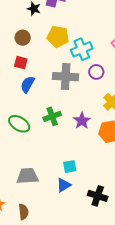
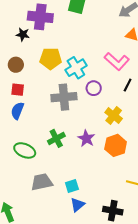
blue semicircle: (28, 84) -> (17, 111), moved
cyan square: (70, 167) -> (72, 186), moved
gray trapezoid: (27, 176) -> (42, 182), moved

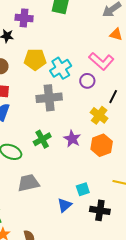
purple cross: (40, 17) -> (24, 18), size x0.7
black line: (128, 85) -> (113, 97), moved
purple circle: (94, 88) -> (87, 81), moved
cyan square: (72, 186) -> (83, 189), moved

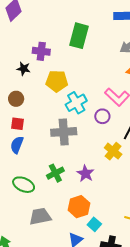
yellow pentagon: (35, 59) -> (57, 81), moved
orange hexagon: (102, 145) -> (79, 207), moved
cyan square: (83, 189) -> (94, 224), turned -32

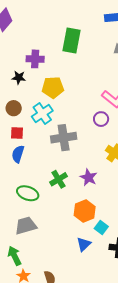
cyan cross: (76, 103) -> (42, 114), moved
gray trapezoid: (40, 216) -> (26, 226), moved

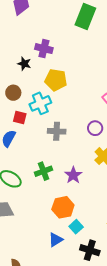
green rectangle: (71, 40) -> (85, 17), moved
purple circle: (101, 119) -> (95, 128), moved
red square: (17, 133) -> (20, 117), moved
gray cross: (64, 138) -> (57, 131), size x0.7

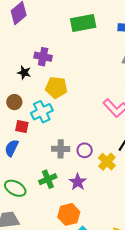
green rectangle: (85, 17) -> (83, 23), turned 60
purple circle: (95, 128) -> (85, 150), moved
gray cross: (57, 131) -> (61, 149), moved

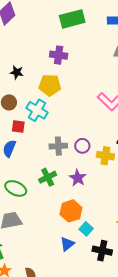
purple cross: (43, 57) -> (59, 55), moved
cyan cross: (42, 112) -> (37, 110), turned -30
yellow cross: (107, 162) -> (105, 156), turned -30

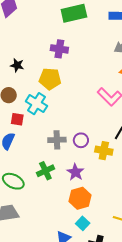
orange hexagon: (71, 211) -> (80, 198), moved

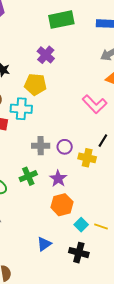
purple cross: (59, 49) -> (46, 55), turned 30
cyan cross: (37, 104) -> (21, 109), turned -30
cyan square: (83, 223) -> (81, 225), moved

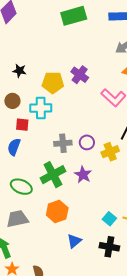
purple cross: (46, 55) -> (80, 75), moved
yellow cross: (87, 158) -> (110, 152), turned -30
green cross: (28, 176) -> (53, 175), size x1.4
orange hexagon: (62, 205) -> (57, 211), moved

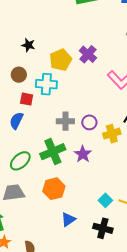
yellow pentagon: (53, 83) -> (61, 60), turned -30
green ellipse: (21, 187) -> (20, 161), turned -70

